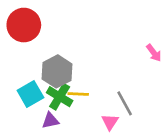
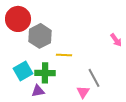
gray hexagon: (57, 71) -> (40, 36), moved
yellow line: (78, 94) -> (64, 55), moved
green cross: (60, 97) -> (45, 73), turned -30

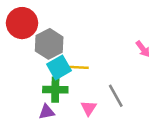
cyan square: (23, 71) -> (59, 67), moved
pink triangle: (83, 92) -> (89, 108), moved

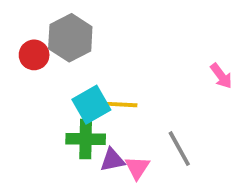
red circle: (22, 23) -> (34, 55), moved, size x0.6
gray hexagon: (49, 44) -> (70, 38), moved
purple triangle: (47, 112) -> (112, 160), moved

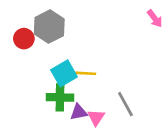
pink arrow: (221, 76) -> (155, 19), moved

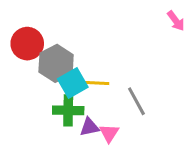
gray hexagon: (49, 27) -> (56, 63), moved
red circle: (24, 39) -> (27, 44), size x1.4
gray line: (125, 104) -> (136, 101), moved

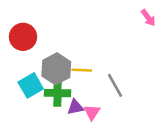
gray hexagon: (56, 63) -> (56, 69), moved
cyan square: (73, 83) -> (31, 85), moved

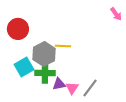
yellow line: (82, 70) -> (63, 46), moved
gray line: (115, 85) -> (90, 88), moved, turned 66

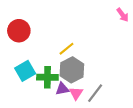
yellow line: (63, 46) -> (66, 49), turned -42
gray hexagon: (44, 54) -> (72, 70), moved

